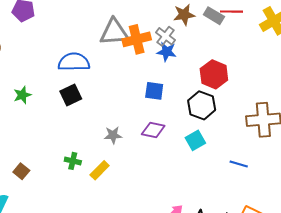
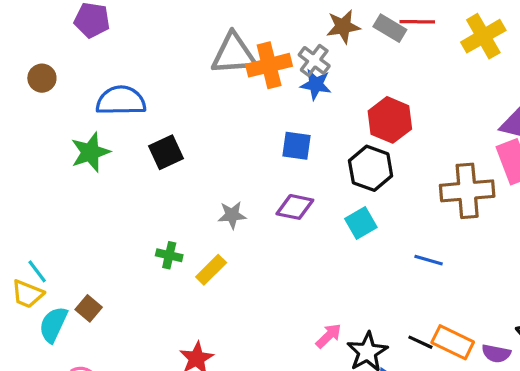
blue semicircle: (74, 62) -> (121, 101), moved
green star: (22, 95) -> (90, 152), size x1.4
brown square: (21, 171) -> (89, 308), moved

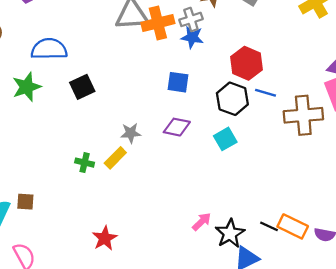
gray cross: (314, 60) -> (191, 19), turned 35
blue line: (429, 260) -> (265, 93), moved
yellow rectangle: (211, 270) -> (115, 158), moved
brown square: (89, 308) -> (25, 202), turned -36

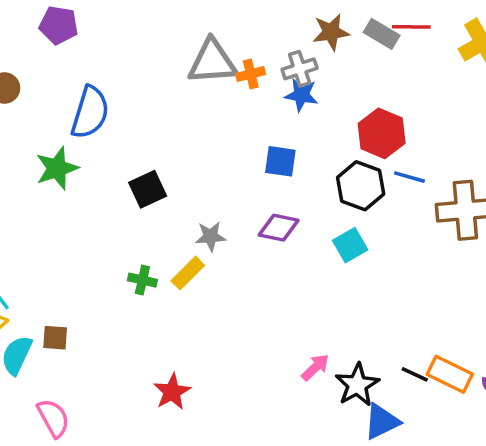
orange cross: (158, 23) -> (251, 74), size x0.6
blue semicircle: (49, 49) -> (90, 112), turned 108
black square: (82, 87) -> (148, 189), moved

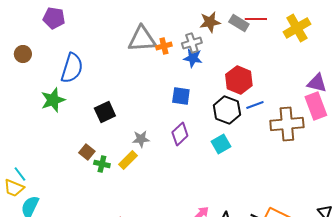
blue line: (410, 177) -> (255, 105), turned -36
purple diamond: (279, 228) -> (180, 134), turned -55
brown square: (55, 338) -> (87, 152), moved, turned 35

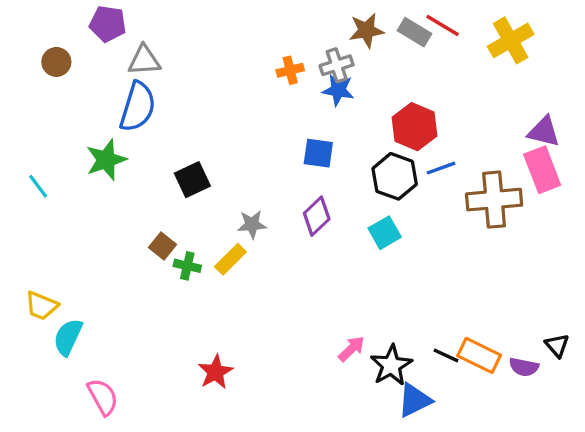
red line: (256, 19) -> (443, 25), turned 30
gray triangle: (142, 39) -> (144, 60), moved, size x0.7
brown circle: (23, 54) -> (56, 62), moved
cyan line: (20, 174) -> (38, 186), moved

